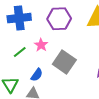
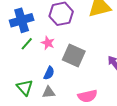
green line: (20, 52) -> (27, 44), moved

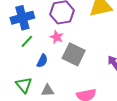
pink star: (48, 43) -> (57, 37), moved
blue semicircle: (49, 73) -> (42, 61), moved

